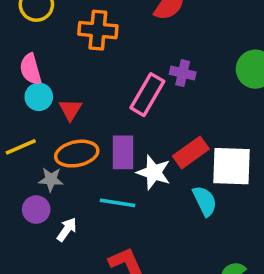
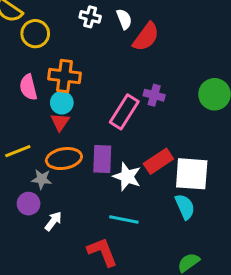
orange cross: (98, 30) -> (64, 76), moved
cyan circle: (39, 97) -> (62, 103), moved
cyan semicircle: (205, 201) -> (185, 207), moved
cyan line: (118, 203) -> (124, 219), moved

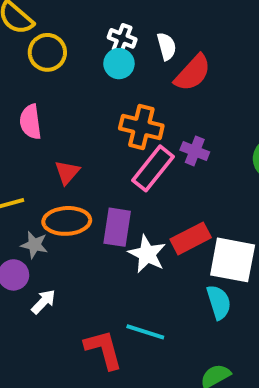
orange cross: (64, 76) -> (141, 127), moved
cyan circle: (62, 103) -> (119, 64), moved
cyan line: (124, 219) -> (145, 332), moved

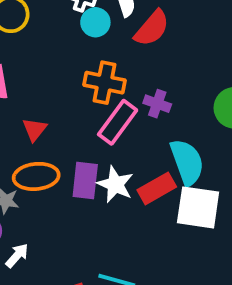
cyan circle: (119, 64) -> (95, 22), moved
white star: (147, 254) -> (115, 184), moved
cyan semicircle: (219, 302) -> (187, 162), moved, size x1.4

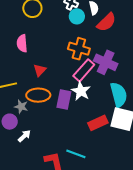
purple cross: (157, 104) -> (106, 62), size x1.6
white star: (115, 184) -> (81, 91), moved
red rectangle: (157, 188) -> (98, 123), moved

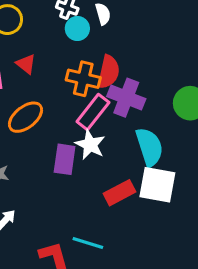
red semicircle: (106, 22) -> (109, 72), moved, turned -30
red triangle: (40, 70) -> (26, 64), moved, turned -32
orange ellipse: (38, 95) -> (25, 117), moved, turned -35

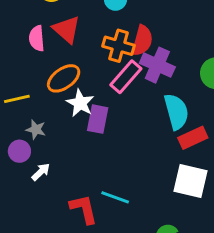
red triangle: (26, 64) -> (66, 29), size x1.5
white star: (90, 145) -> (80, 103), moved
white square: (157, 185) -> (190, 181), moved
red rectangle: (120, 193) -> (193, 138), moved

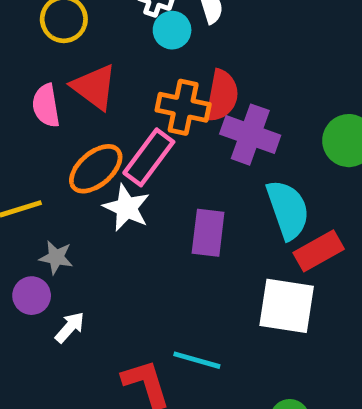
pink rectangle: (126, 77) -> (149, 157), moved
purple rectangle: (98, 119) -> (208, 233), moved
white square: (190, 181) -> (287, 306), moved

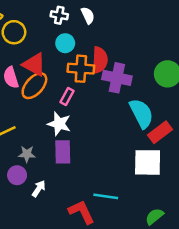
cyan circle: (172, 30) -> (65, 43), moved
pink rectangle: (149, 157) -> (67, 97), size x0.6
orange ellipse: (96, 169) -> (34, 86), moved
purple rectangle: (208, 233) -> (63, 152), moved

